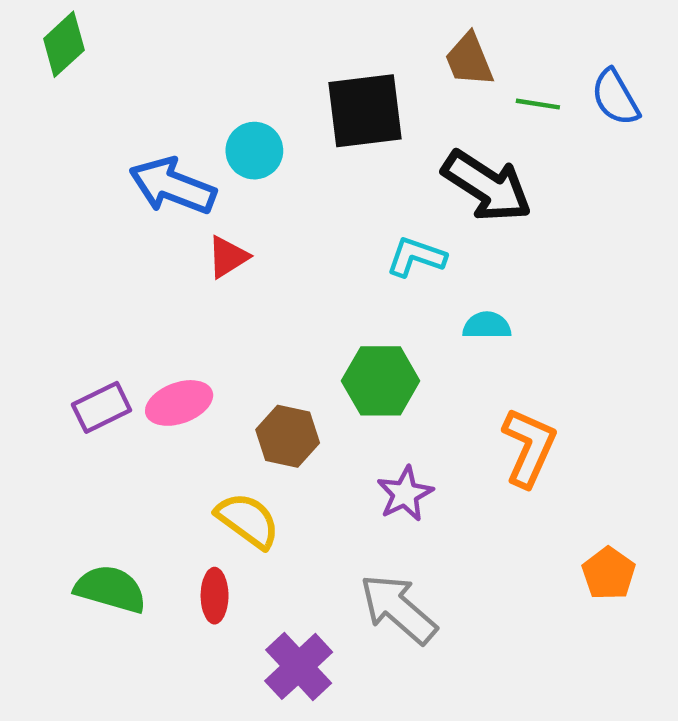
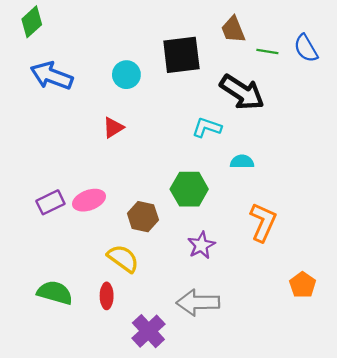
blue arrow: (172, 186) -> (52, 76), moved
gray arrow: (398, 609) -> (198, 303), turned -42

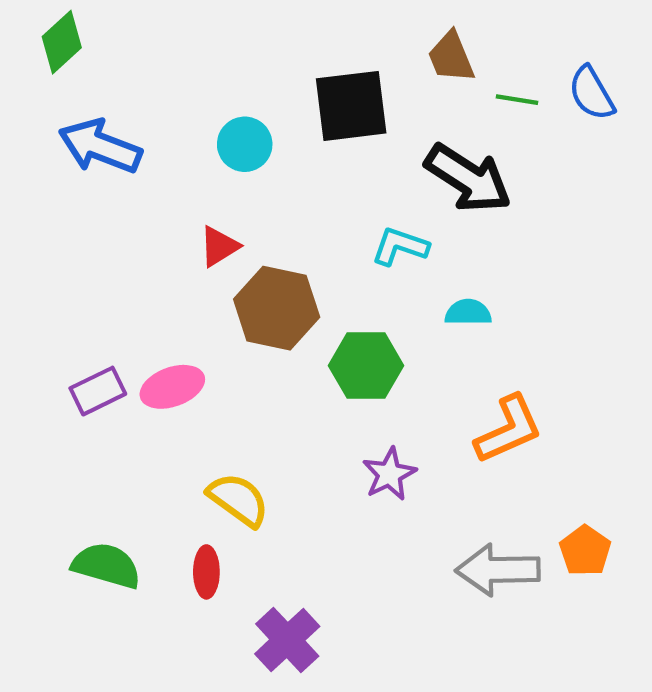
brown hexagon: (143, 217) -> (277, 308), moved, size x1.4
orange L-shape: (263, 222) -> (509, 429), turned 42
gray arrow: (198, 303) -> (498, 570), moved

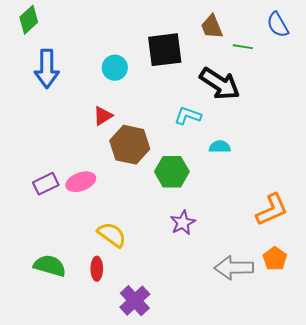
blue semicircle: (591, 93) -> (278, 25), moved
blue arrow: (100, 146) -> (47, 69), turned -111
orange L-shape: (509, 429) -> (272, 210), moved

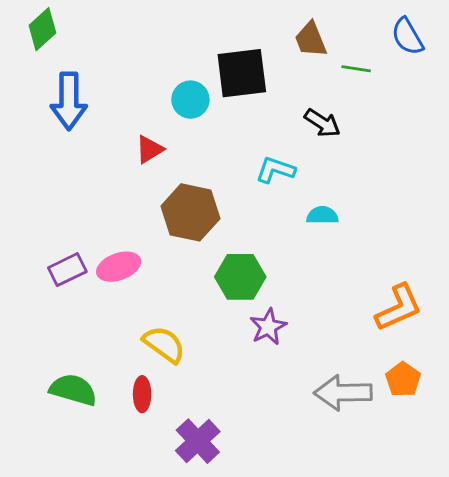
cyan circle: (115, 68) -> (190, 100), moved
black arrow: (220, 84) -> (322, 123), size x0.6
red triangle: (103, 116) -> (149, 149), moved
green hexagon: (172, 172) -> (240, 277), moved

